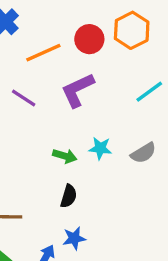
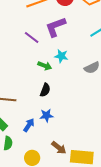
purple line: (24, 98) -> (32, 38), moved
cyan star: (100, 148) -> (61, 56), moved

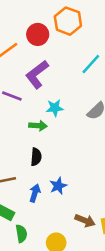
black semicircle: (45, 90) -> (36, 157), moved
blue arrow: (29, 125) -> (35, 193), moved

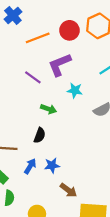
cyan star: (55, 108) -> (75, 90), moved
brown arrow: (85, 221) -> (68, 190), moved

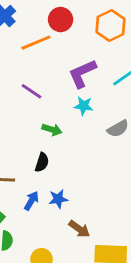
red circle: (69, 30) -> (61, 20), moved
purple L-shape: (60, 65) -> (82, 73), moved

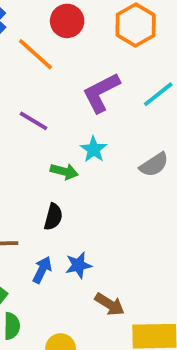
orange line: (36, 43) -> (36, 54), turned 68
cyan star: (84, 106) -> (94, 149), moved, turned 30

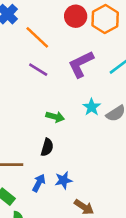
red circle: (67, 21) -> (76, 16), moved
purple line: (33, 121) -> (38, 70), moved
cyan star: (94, 149) -> (92, 107), moved

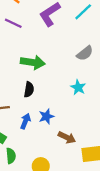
cyan star: (92, 107) -> (78, 87), moved
green arrow: (55, 117) -> (33, 62), size x1.5

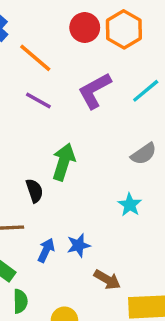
green arrow: (33, 62) -> (64, 162), turned -85
black semicircle: (29, 90) -> (34, 191), moved, turned -32

